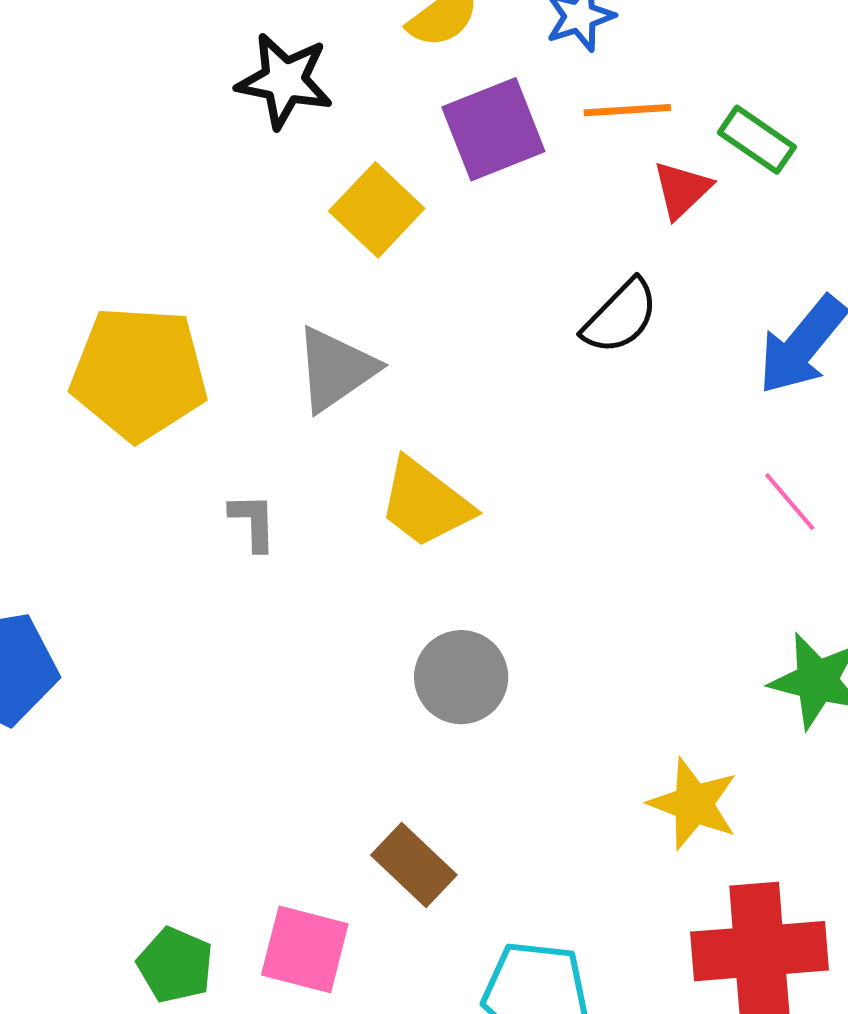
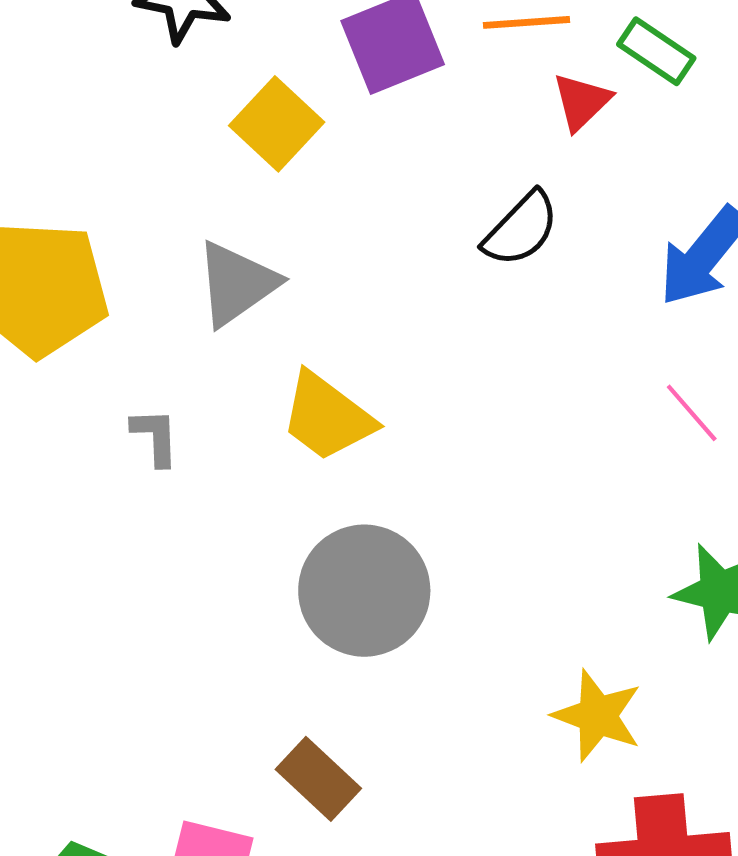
gray circle: (461, 677) -> (364, 591), size x1.4

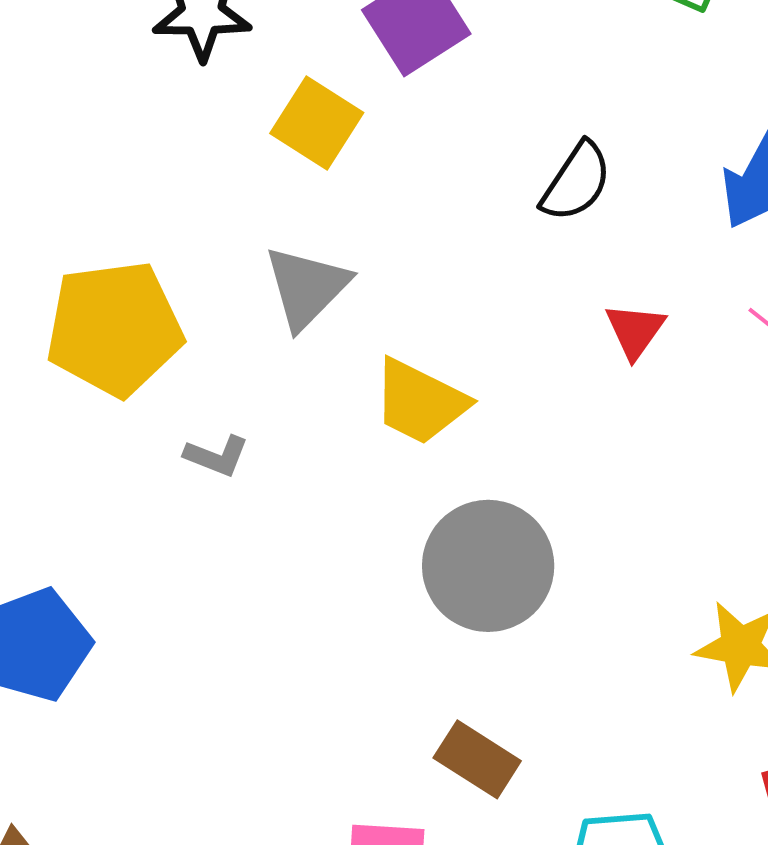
red triangle: (582, 102) -> (635, 331), moved
gray L-shape: (155, 437) -> (217, 456), moved, turned 124

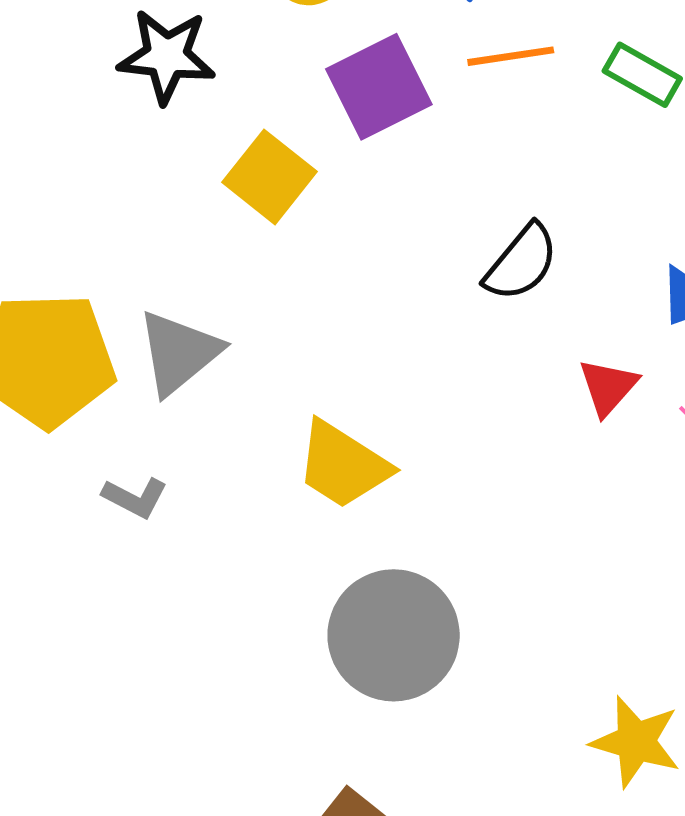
gray triangle: (307, 287) -> (179, 353), moved
red triangle: (635, 331) -> (608, 387), moved

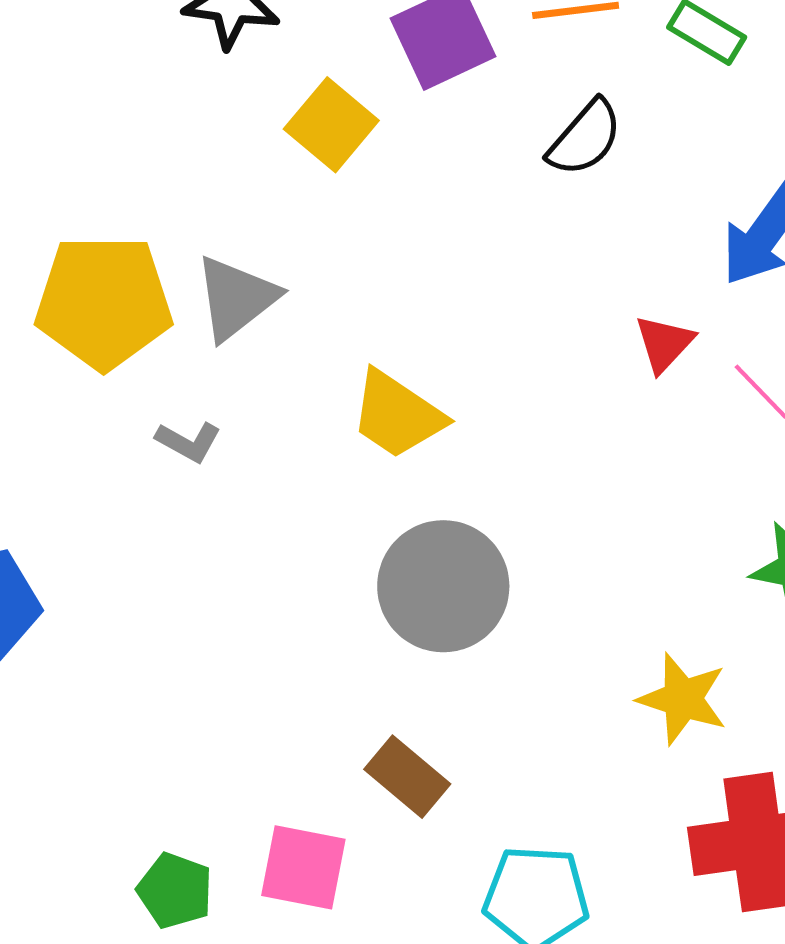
black semicircle: (521, 263) -> (585, 138), moved

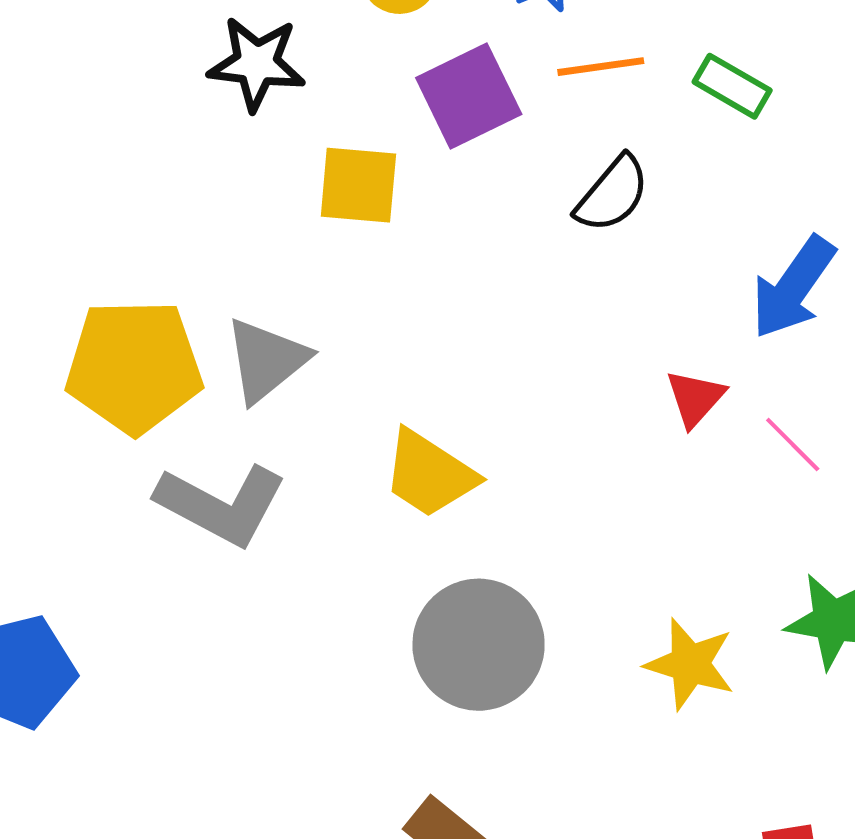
yellow square: (331, 125) -> (358, 185), turned -34
gray L-shape: (188, 442) -> (221, 505), size x2.0
yellow star: (683, 699) -> (690, 664), moved

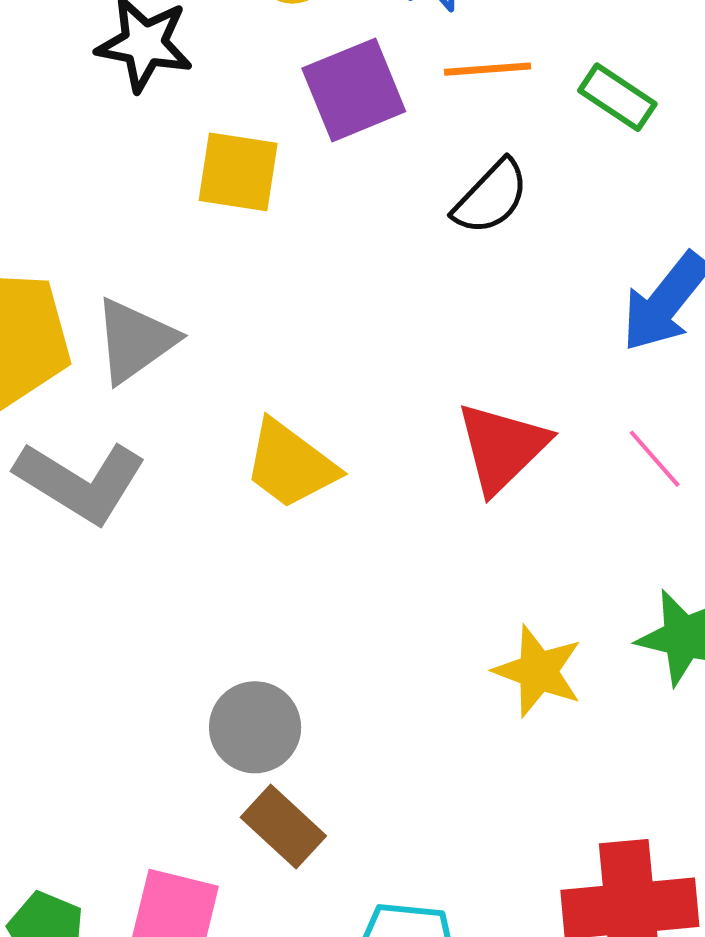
red triangle: (695, 398) -> (502, 447), moved, size x1.6
gray circle: (479, 645) -> (255, 727), moved, size x0.7

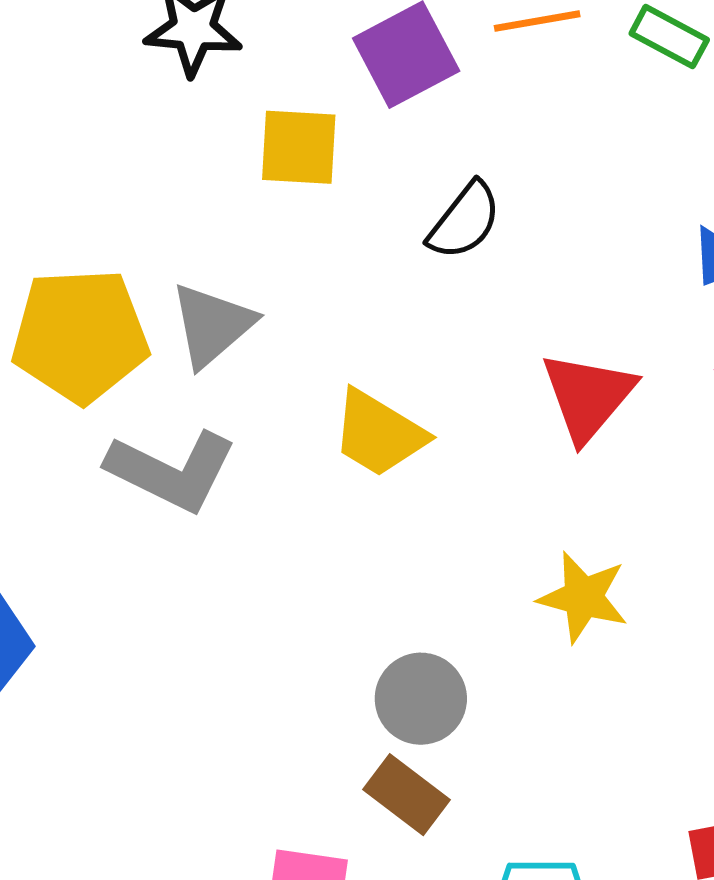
black semicircle: (491, 197) -> (464, 221), moved
yellow star: (538, 671) -> (583, 597), moved
gray circle: (255, 727) -> (421, 699), moved

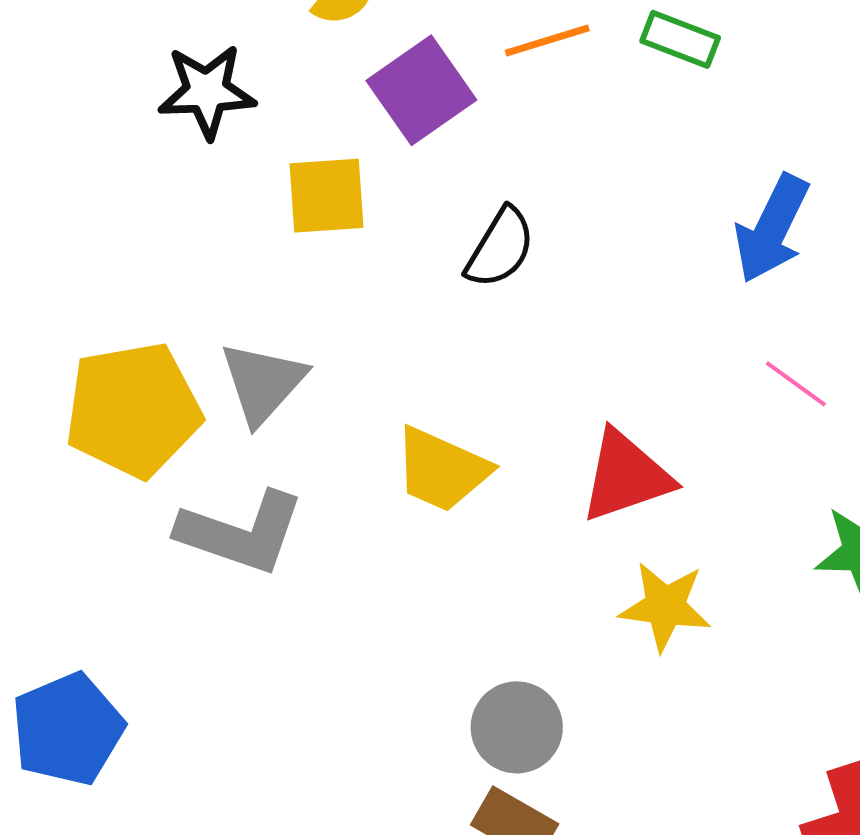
red triangle: (588, 396) -> (626, 476), moved, turned 38

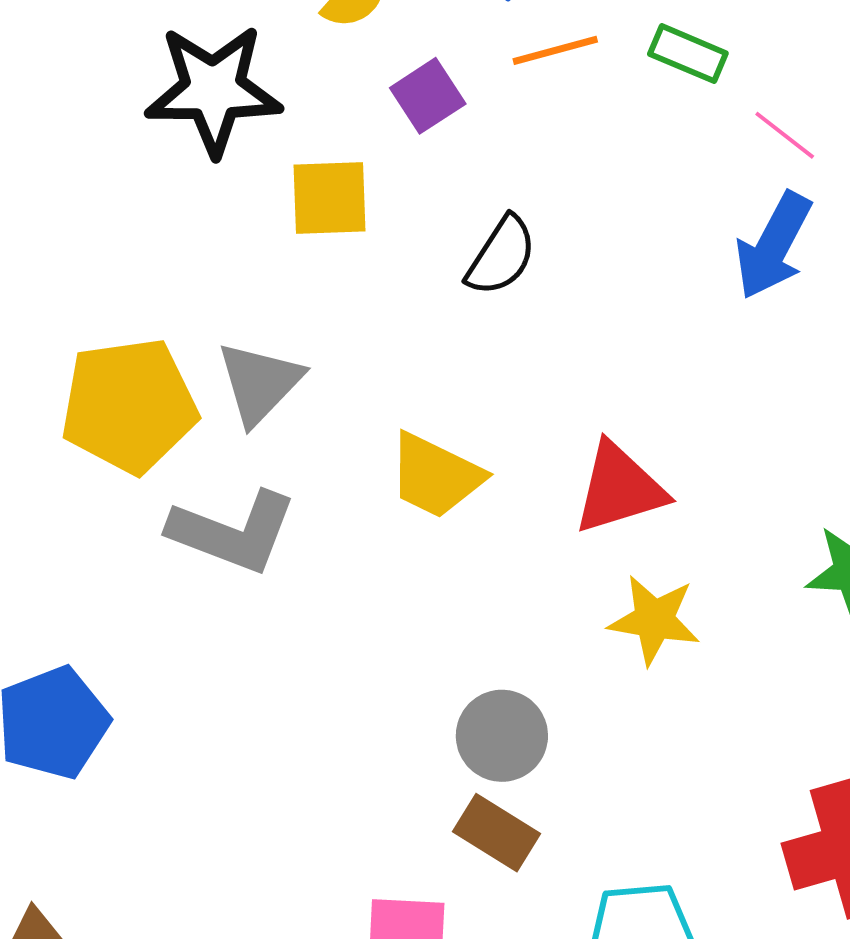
purple square: (421, 90) -> (428, 96), size x0.7
black star: (207, 91) -> (213, 90), size x1.4
pink line: (796, 384) -> (785, 135), moved

